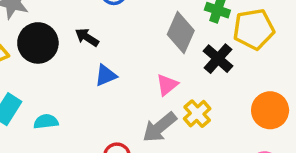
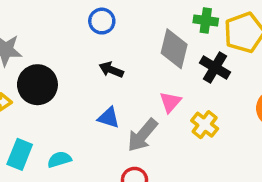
black arrow: (87, 37) -> (111, 70), moved
blue triangle: (106, 75) -> (109, 118), moved, turned 50
gray arrow: (160, 127) -> (142, 135), moved

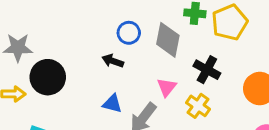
blue circle: (102, 21) -> (129, 33), moved
black cross: (215, 67) -> (207, 70), moved

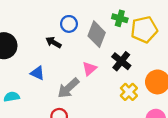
blue triangle: (112, 104) -> (37, 73), moved
yellow cross: (198, 106) -> (129, 92), moved

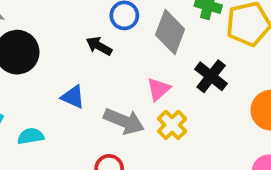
gray arrow: (68, 88) -> (124, 121), turned -115
yellow cross: (129, 92) -> (172, 125), moved

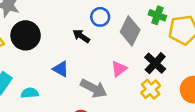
yellow cross: (172, 125) -> (151, 89), moved

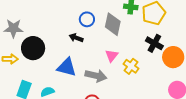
black cross: (155, 63) -> (154, 43), moved
blue triangle: (61, 69) -> (67, 67), size x1.5
yellow cross: (151, 89) -> (131, 66), moved

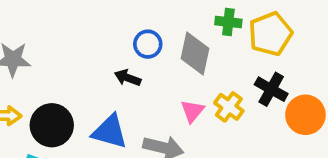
black circle: (33, 48) -> (52, 125), moved
yellow cross: (131, 66) -> (229, 107), moved

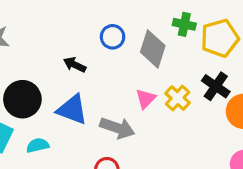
black arrow: (128, 78) -> (75, 65), moved

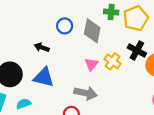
gray arrow: (117, 128) -> (86, 93), moved

